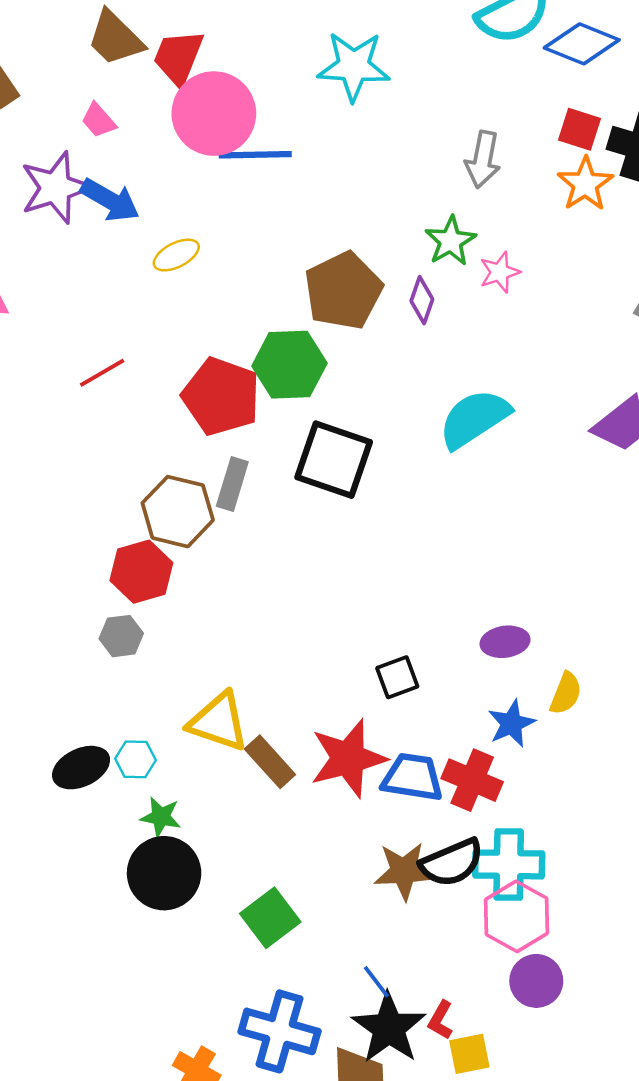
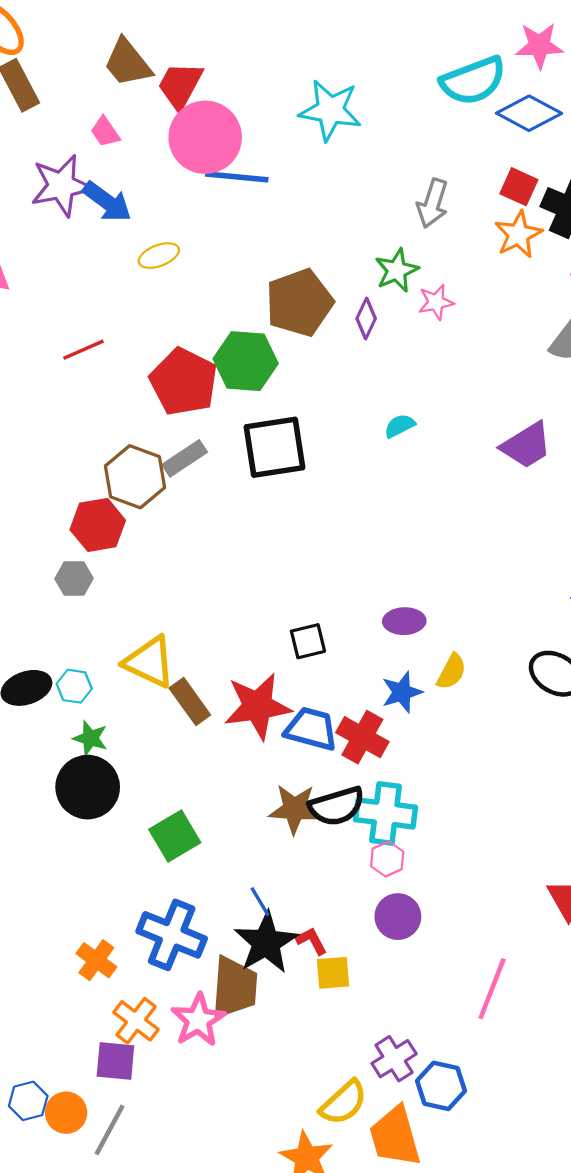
cyan semicircle: (474, 419) -> (400, 426), size x0.5
black square: (334, 460) -> (274, 447), turned -34
gray rectangle: (232, 484) -> (185, 458), turned 33
pink hexagon: (517, 916) -> (387, 859), size x0.6
red L-shape: (441, 1020) -> (312, 941), turned 116

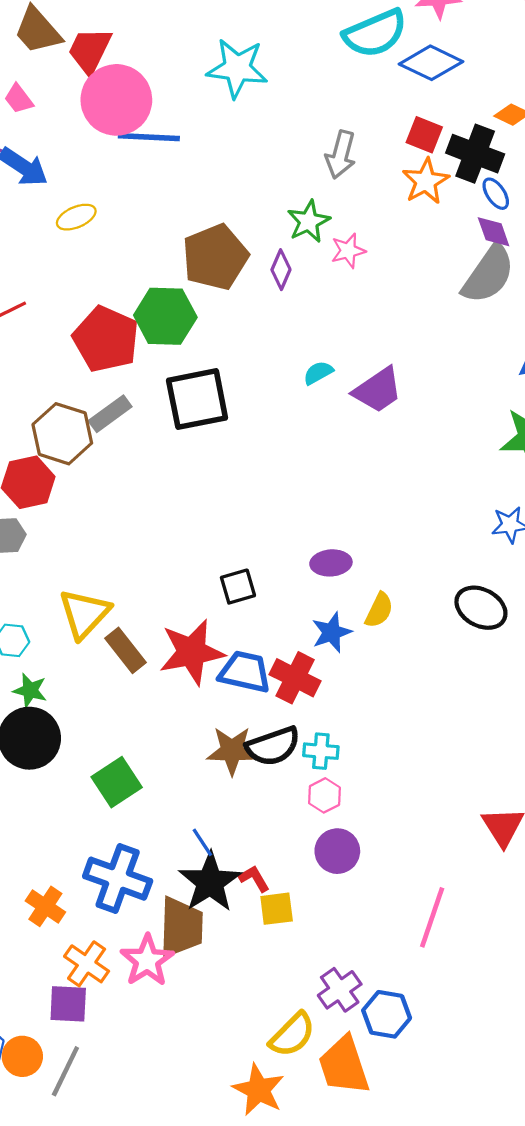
purple trapezoid: (526, 445) -> (378, 390), moved
yellow triangle: (149, 662) -> (84, 614), turned 50
cyan cross: (386, 813) -> (321, 751), size x0.6

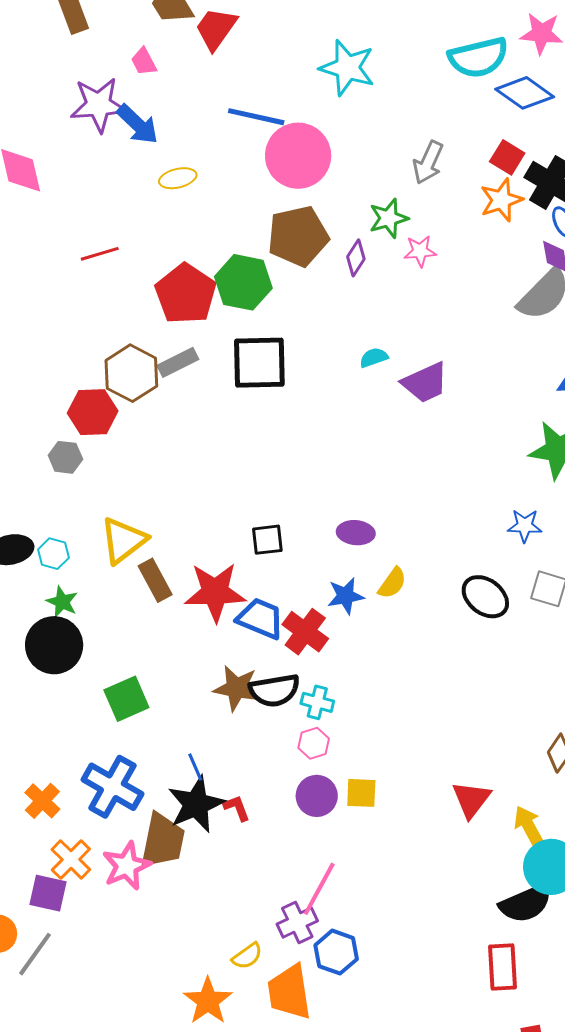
pink circle: (116, 100) -> (298, 156), moved
yellow square: (277, 909) -> (361, 793), moved
pink line: (432, 917) -> (319, 889), moved
yellow semicircle: (292, 1035) -> (247, 956), size x0.7

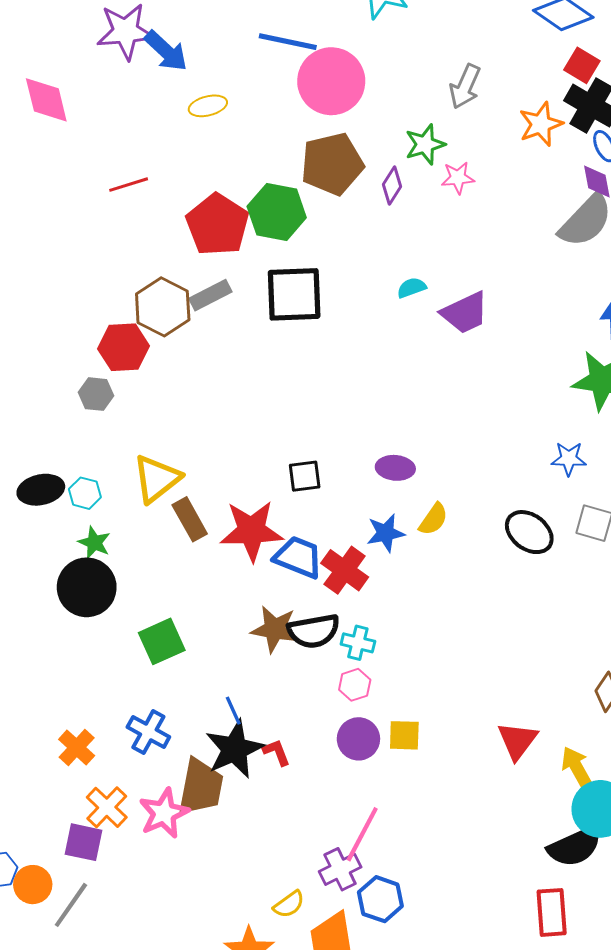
red square: (507, 157) -> (582, 65), moved
blue cross: (112, 787) -> (148, 732), size x0.7

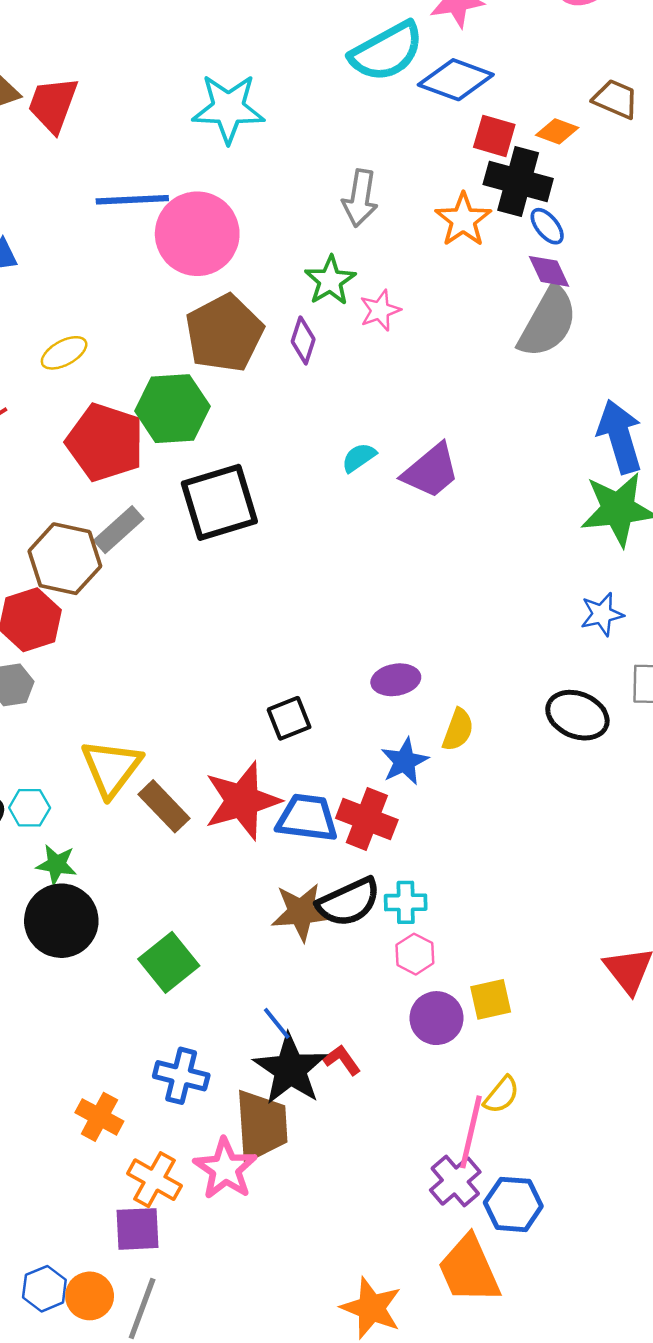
yellow ellipse: (208, 106) -> (64, 353), moved
yellow semicircle: (289, 904) -> (502, 1095), moved

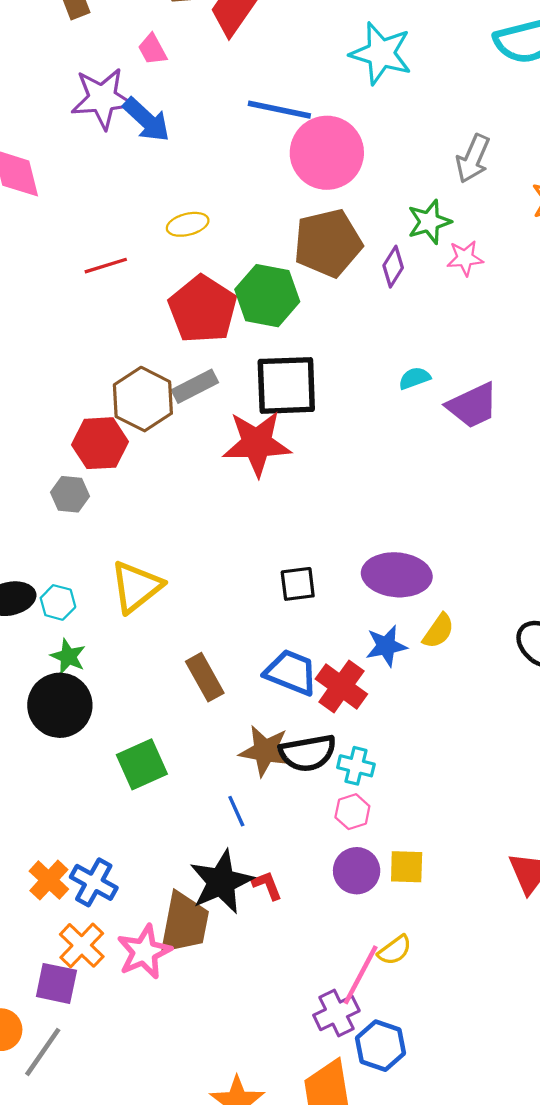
purple ellipse: (396, 680) -> (397, 575), size x1.6
red star: (242, 801) -> (257, 443), moved
brown rectangle: (164, 806) -> (205, 677), moved
blue line: (277, 1023) -> (236, 811), moved
blue cross: (181, 1076) -> (94, 882), moved

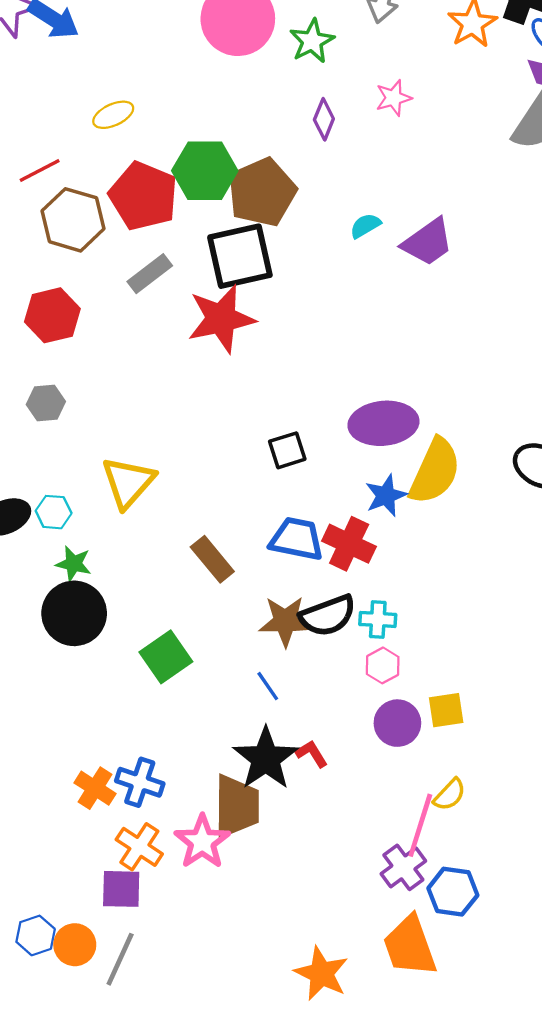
green star: (429, 222) -> (312, 41), moved
brown pentagon: (328, 243) -> (262, 192), moved
brown hexagon: (143, 399) -> (73, 220), moved
red hexagon: (100, 443) -> (52, 315), moved
yellow semicircle: (438, 631) -> (435, 471), size x1.8

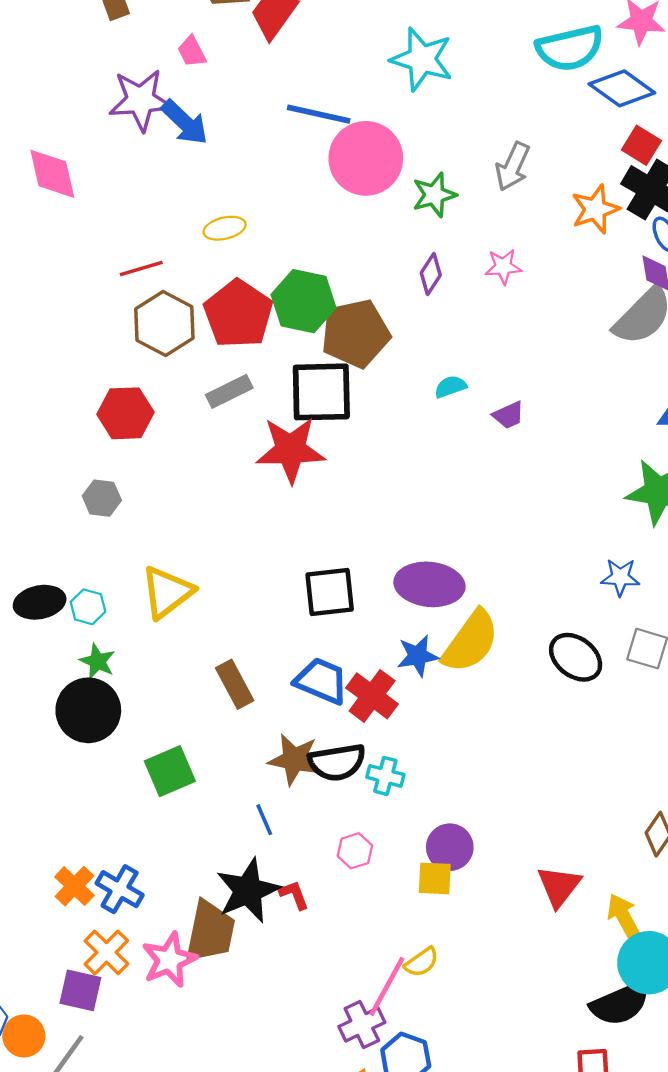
purple trapezoid: (428, 242) -> (509, 415), size x0.6
black square: (287, 450) -> (330, 592), size x1.4
pink hexagon: (383, 665) -> (355, 851), moved
purple circle: (397, 723) -> (450, 847), moved

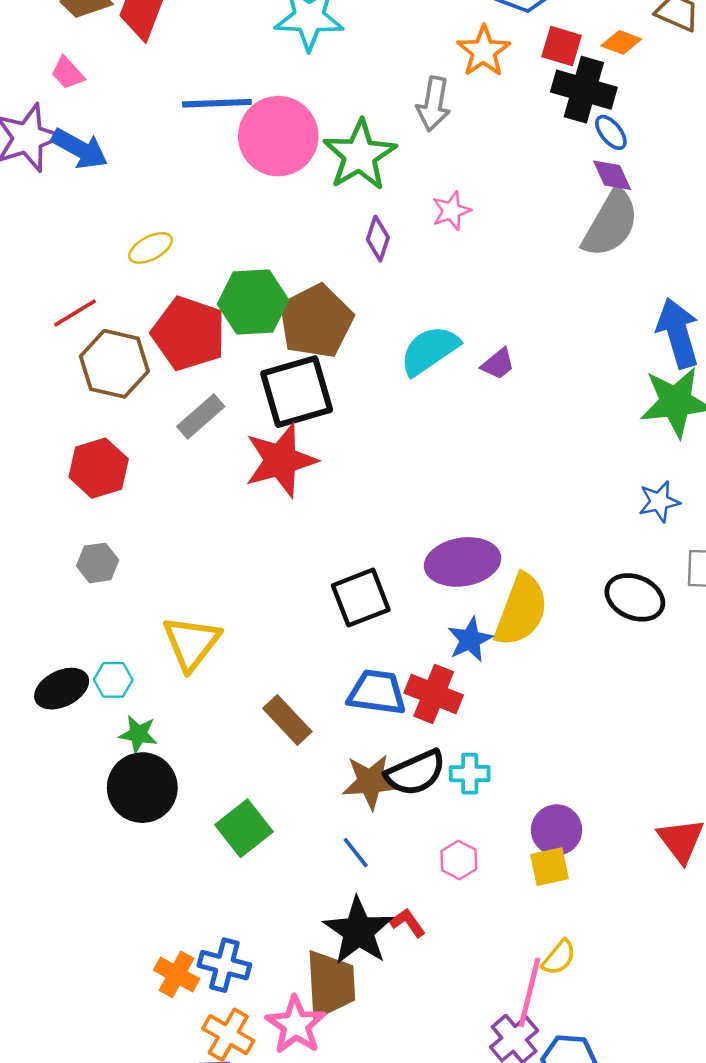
green star: (434, 195) -> (360, 155), size x1.5
orange star: (595, 209) -> (484, 51), moved
cyan semicircle: (450, 387) -> (430, 350), size x1.8

